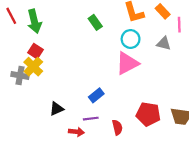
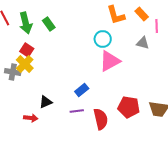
green rectangle: (95, 22) -> (49, 24), moved
cyan circle: (131, 39) -> (103, 39), moved
red semicircle: (117, 127) -> (101, 119), size x1.5
red arrow: (76, 132) -> (31, 118), moved

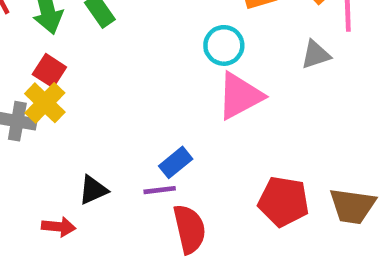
gray triangle: (143, 43) -> (316, 55), turned -32
purple line: (77, 111) -> (160, 190), moved
red semicircle: (101, 119) -> (189, 229), moved

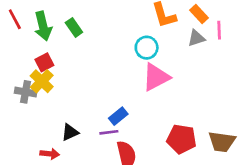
gray triangle: (316, 55) -> (196, 38), moved
red square: (49, 71) -> (44, 62), turned 30

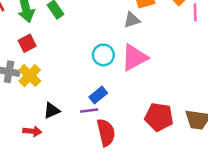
gray triangle: (196, 38) -> (132, 20), moved
cyan circle: (147, 48) -> (103, 55), moved
yellow cross: (42, 81) -> (30, 76), moved

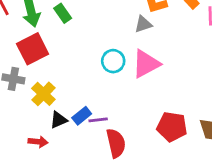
red square: (27, 43) -> (33, 49), size x1.6
yellow cross: (30, 76) -> (43, 94), moved
blue rectangle: (98, 95) -> (82, 116), moved

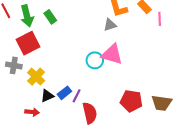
cyan circle: (113, 61) -> (95, 60), moved
pink triangle: (146, 64) -> (112, 54), turned 45
purple line: (98, 120) -> (77, 96), turned -56

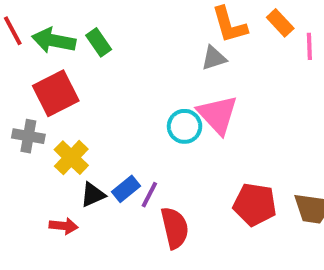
green arrow: (27, 16) -> (54, 40), turned 115
pink triangle: (112, 54) -> (218, 115), turned 30

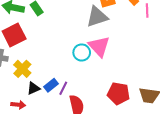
gray triangle: (214, 58) -> (97, 17), size x1.6

